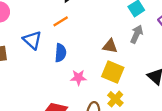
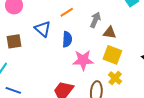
gray arrow: (137, 34) -> (95, 20), moved
pink star: (78, 78) -> (83, 60), size x1.5

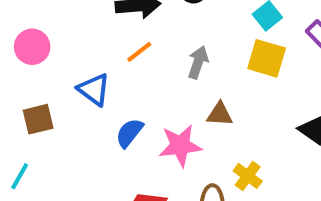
brown triangle: (110, 33) -> (220, 114), moved
blue semicircle: (67, 39) -> (129, 133), moved, turned -140
yellow square: (112, 55) -> (267, 58), moved

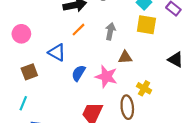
pink star: (180, 146) -> (106, 77), turned 30

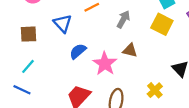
yellow cross: (144, 88) -> (155, 90), moved
cyan line: (23, 103) -> (28, 66), moved

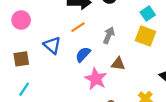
blue semicircle: (78, 51) -> (83, 54), moved

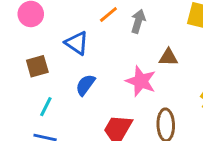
gray arrow: (109, 35) -> (138, 21), moved
blue semicircle: (83, 54) -> (85, 85), moved

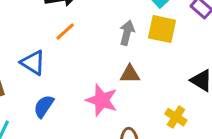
gray arrow: (138, 21) -> (127, 33), moved

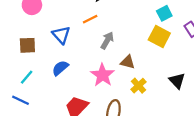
gray arrow: (127, 33) -> (107, 40), moved
yellow cross: (176, 117) -> (139, 86), moved

